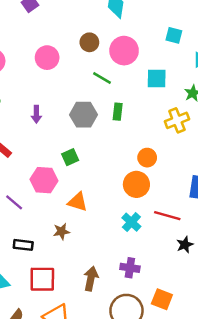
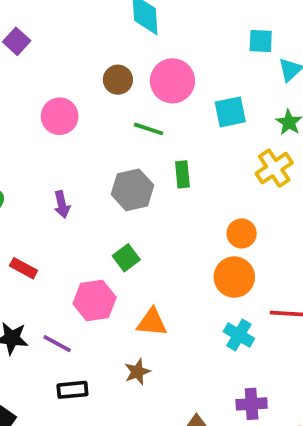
cyan square: (174, 35) -> (261, 41), moved
black rectangle: (23, 245) -> (72, 390), moved

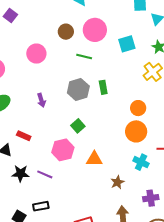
green rectangle: (182, 174) -> (103, 87), moved
brown star: (137, 372) -> (117, 182), moved
black rectangle: (72, 390) -> (41, 206), moved

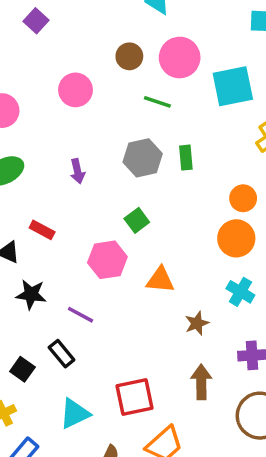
cyan square: (127, 44) -> (233, 86), size x1.4
purple line: (45, 174) -> (81, 315), moved
black rectangle: (41, 206) -> (62, 354), turned 56

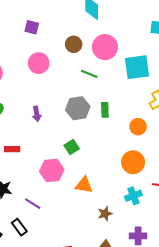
purple square: (36, 21) -> (32, 27), moved, turned -32
orange circle: (243, 198) -> (138, 127), moved
red rectangle: (42, 230) -> (12, 149), turned -32
cyan cross: (240, 292) -> (133, 196), turned 35

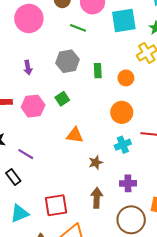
pink circle: (39, 63) -> (29, 18), size x1.4
green rectangle: (105, 110) -> (98, 71), moved
pink hexagon: (52, 170) -> (33, 106), moved

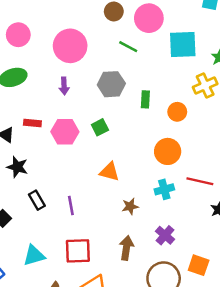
pink circle: (29, 18) -> (70, 46), moved
purple line: (26, 154) -> (71, 205), moved, turned 42
black rectangle: (13, 177) -> (37, 200), moved
purple cross: (128, 183) -> (165, 235), turned 35

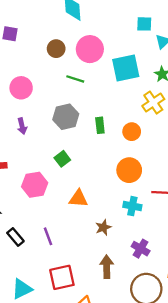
pink circle: (70, 46) -> (21, 88), size x0.7
pink hexagon: (65, 132) -> (35, 185), moved
cyan cross: (164, 189) -> (132, 206), turned 36

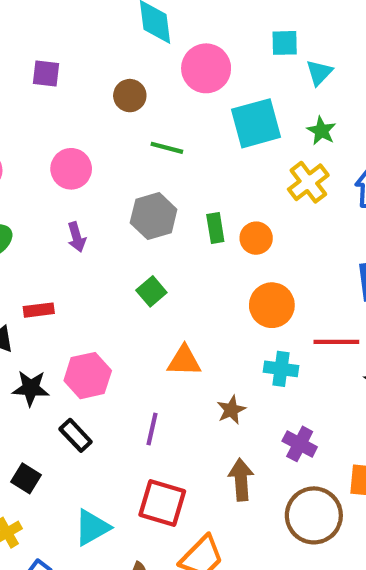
pink circle: (90, 49) -> (206, 68), moved
orange circle: (132, 132) -> (256, 238), moved
pink hexagon: (35, 185) -> (88, 376), moved
purple line: (48, 236) -> (152, 429), moved, turned 36
red square: (62, 277) -> (162, 503), turned 32

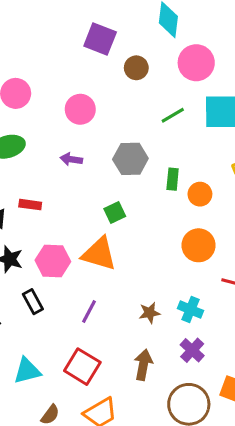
purple square: (46, 74) -> (100, 39), moved, size x1.5
green line: (167, 148) -> (173, 115), moved, turned -60
purple arrow: (77, 237) -> (71, 159), turned 100
orange triangle: (184, 361) -> (99, 254), moved, size x1.4
cyan cross: (281, 369) -> (190, 310), moved

